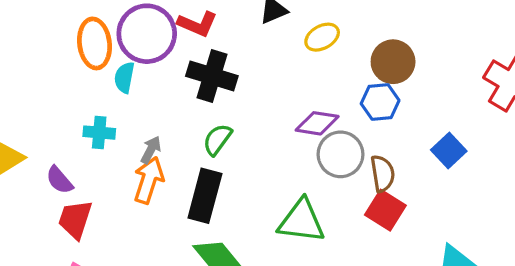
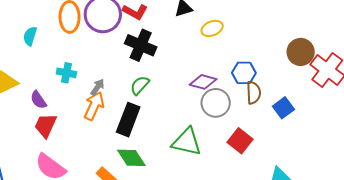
brown circle: (393, 62) -> (301, 52), moved
cyan semicircle: (124, 77) -> (30, 36), moved
brown semicircle: (383, 174) -> (253, 93), moved

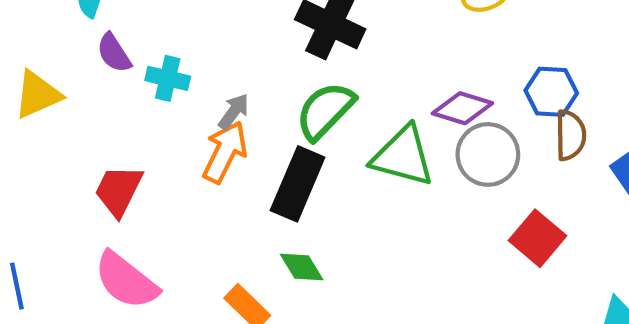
green semicircle: (140, 85) -> (325, 111), size x1.4
purple semicircle: (38, 100) -> (114, 53), moved
green triangle: (187, 142) -> (403, 156), moved
green diamond: (131, 158) -> (302, 267), size x0.7

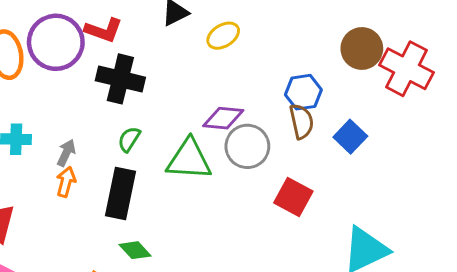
blue hexagon: (551, 92) -> (303, 92), moved
green semicircle: (325, 111) -> (129, 139), size x0.6
orange arrow: (225, 152) -> (66, 182), size x0.7

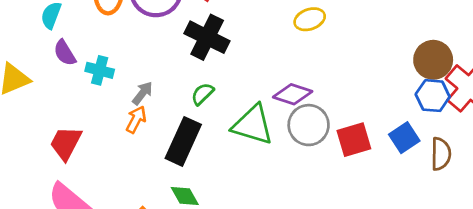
blue hexagon: (303, 92) -> (433, 96), moved
brown semicircle: (302, 121) -> (441, 154), moved
red square: (293, 197) -> (354, 140), moved, turned 32

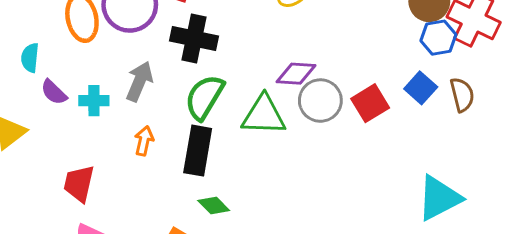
gray arrow: (142, 93) -> (139, 81), moved, size x1.5
green semicircle: (202, 94) -> (204, 97), size x1.8

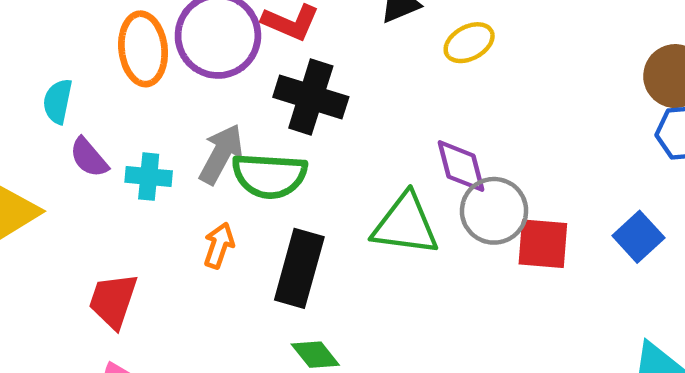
purple diamond: (296, 74) -> (461, 166), turned 66
blue square: (421, 88) -> (638, 237), moved
green semicircle: (204, 97) -> (270, 176), moved, turned -123
red square: (370, 103) -> (543, 244), moved, turned 30

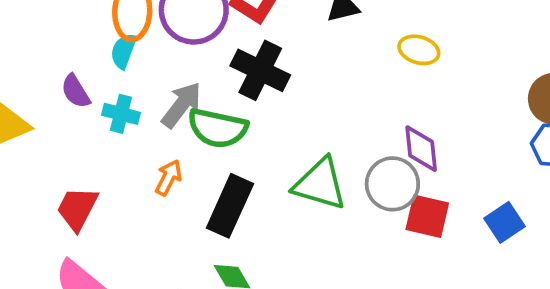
yellow ellipse: (469, 43) -> (419, 50), moved, turned 36
cyan semicircle: (58, 101) -> (123, 51), moved
purple diamond: (461, 166) -> (421, 149), moved

